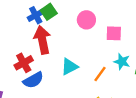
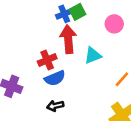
cyan triangle: (69, 67) -> (93, 56), moved

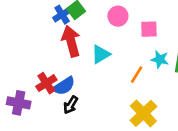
red cross: (47, 60) -> (46, 83), moved
black arrow: (55, 106) -> (71, 105), moved, turned -35

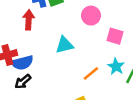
red arrow: (71, 41) -> (29, 20), moved, size x0.7

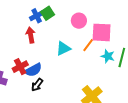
pink square: (115, 36) -> (102, 32), size x1.5
orange line: (91, 73) -> (88, 45), moved

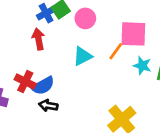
pink circle: (79, 21) -> (85, 18), moved
red cross: (20, 67) -> (25, 82), turned -35
black arrow: (37, 85) -> (48, 105), turned 64

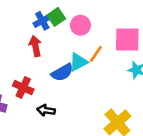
orange line: (116, 51) -> (96, 54), moved
blue semicircle: (43, 86) -> (62, 72), moved

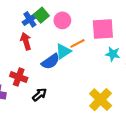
orange line: (96, 54) -> (77, 43), turned 32
black arrow: (46, 110) -> (40, 95), turned 136

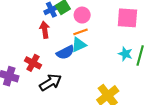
pink square: (103, 29) -> (127, 18), moved
orange line: (77, 43) -> (81, 32), moved
black arrow: (40, 95) -> (50, 82), size x1.5

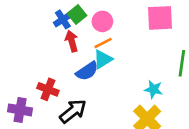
red arrow: (45, 30) -> (72, 41), moved
cyan star: (125, 54) -> (153, 89), moved

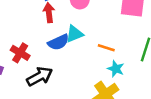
orange line: (103, 43) -> (106, 48), moved, turned 35

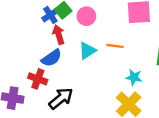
blue semicircle: (58, 42) -> (52, 58), moved
orange line: (106, 48) -> (115, 46), moved

